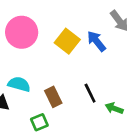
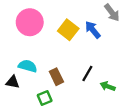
black line: (90, 93) -> (87, 73), turned 56

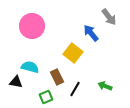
yellow square: (68, 30) -> (73, 53), moved
black line: (87, 73) -> (75, 89), moved

